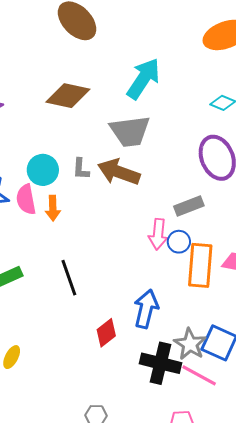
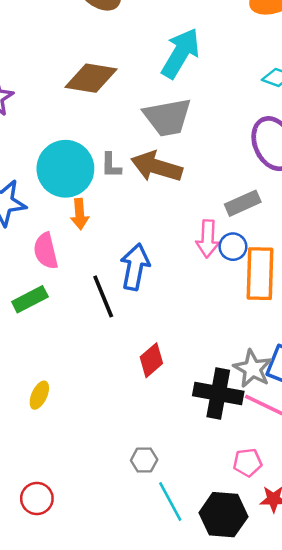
cyan circle: (43, 170) -> (65, 169), size x1.5
pink semicircle: (26, 199) -> (46, 251), moved
blue arrow: (146, 309) -> (135, 267), moved

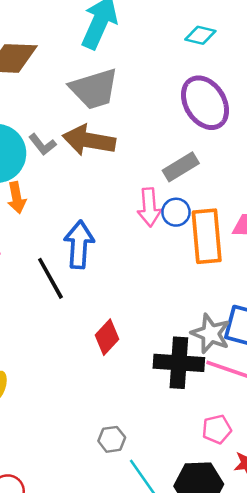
gray L-shape: (111, 165) -> (43, 144), turned -32

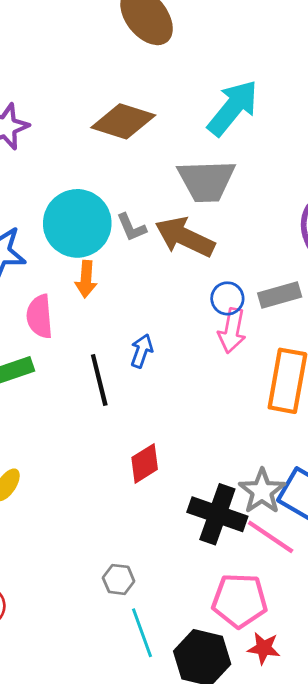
blue circle: (176, 212) -> (227, 298), moved
blue arrow: (79, 245) -> (142, 351), size x0.6
pink pentagon: (217, 429) -> (240, 601), size x1.6

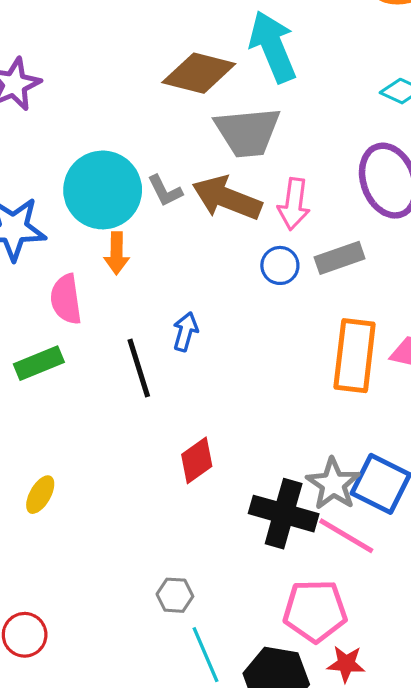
cyan arrow: (233, 108) -> (273, 47), turned -58
brown diamond: (123, 121) -> (199, 73), moved
pink arrow: (232, 331) -> (294, 204), moved

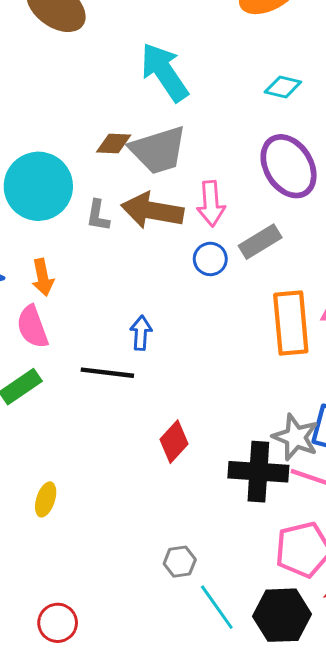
brown diamond: (199, 73) -> (114, 143), moved, size x0.6
cyan circle: (103, 190) -> (38, 186), moved
gray L-shape: (165, 191) -> (98, 216), turned 48
orange arrow: (117, 253) -> (43, 277), moved
black line: (139, 368) -> (107, 373), turned -54

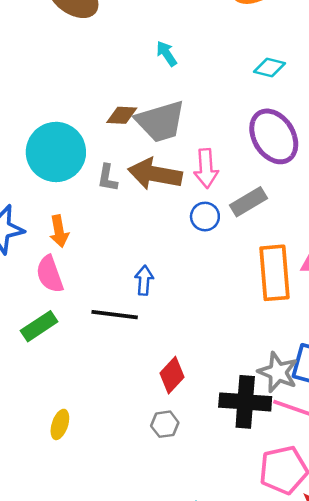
cyan arrow: (164, 72) -> (167, 54), size x0.5
gray hexagon: (180, 562) -> (165, 424), moved

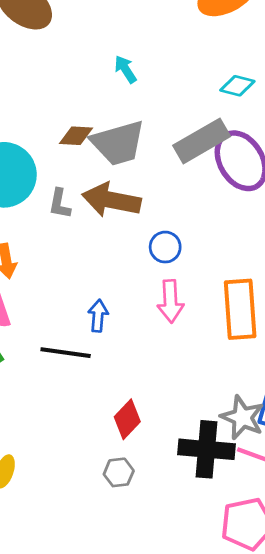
pink arrow: (206, 168) -> (170, 301), moved
gray rectangle: (248, 202) -> (202, 141), moved, size x1.4

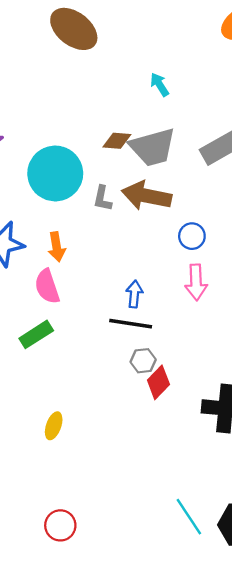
black line: (66, 353) -> (131, 324), moved
gray hexagon: (119, 472) -> (143, 361), moved

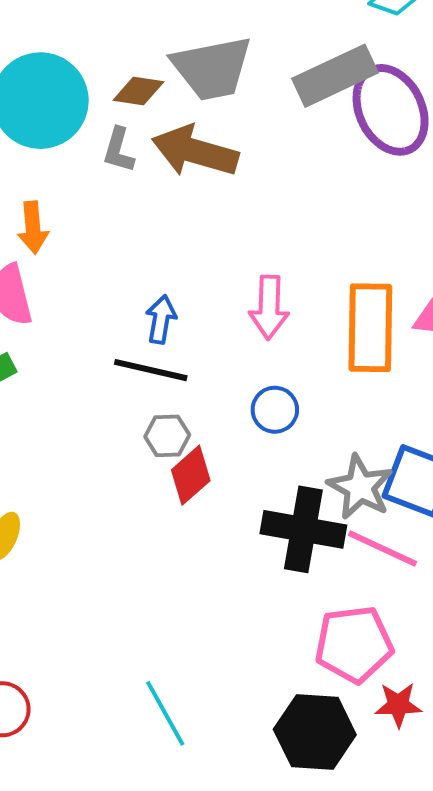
brown diamond: (117, 141) -> (138, 91), moved
blue circle: (192, 236) -> (275, 410), moved
cyan line: (189, 517) -> (165, 713), moved

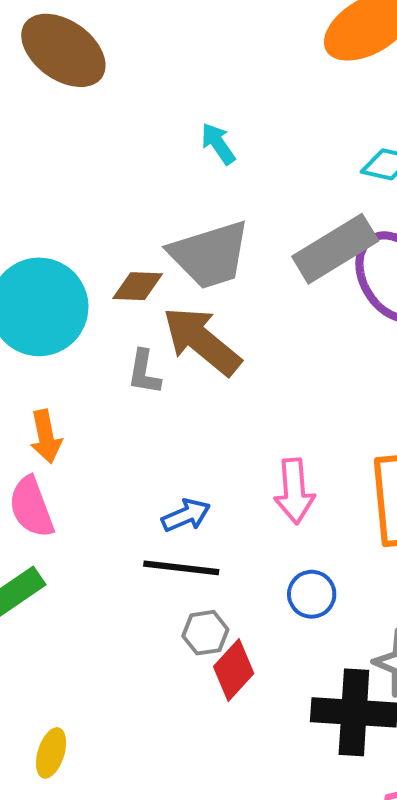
gray L-shape: (119, 150) -> (144, 372), moved
brown arrow: (195, 151) -> (202, 341), turned 30
blue arrow: (161, 319) -> (186, 515), turned 63

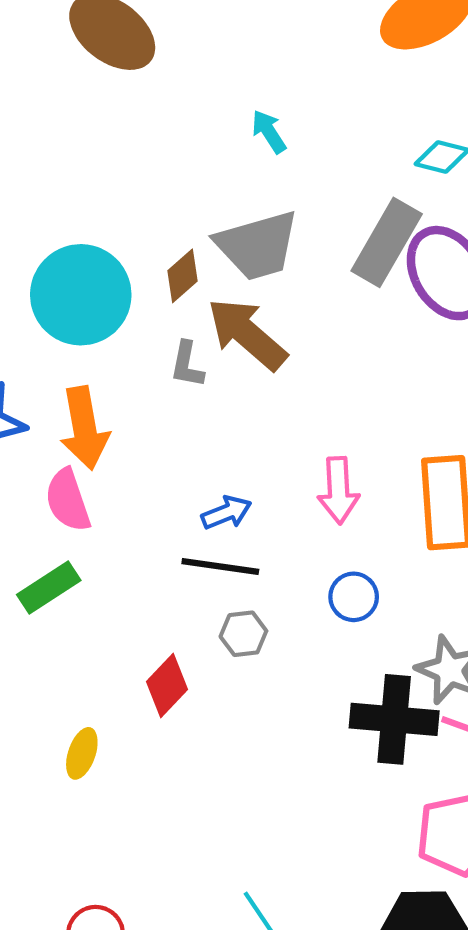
gray rectangle: (335, 249) -> (387, 242), turned -30
brown diamond: (138, 286) -> (183, 276), turned -45
orange arrow: (46, 437) -> (84, 428), size x1.5
red diamond: (234, 670) -> (167, 686), moved

